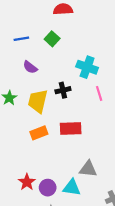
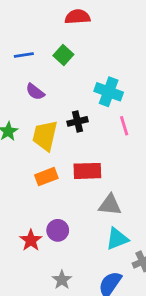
gray triangle: (88, 169) -> (110, 205), moved
purple circle: (48, 188) -> (58, 230), moved
cyan triangle: (72, 188) -> (117, 239), moved, turned -30

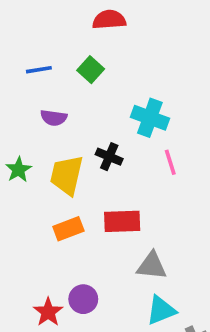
purple semicircle: (35, 92) -> (54, 118), turned -30
black cross: (77, 121) -> (109, 157), turned 36

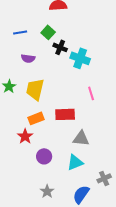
black cross: (109, 157) -> (60, 47), moved
pink line: (170, 162) -> (91, 93), moved
cyan triangle: (161, 310) -> (75, 162), moved
red star: (48, 312) -> (25, 136), moved

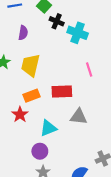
purple semicircle: (28, 58) -> (23, 33), turned -88
purple circle: (44, 156) -> (40, 151), moved
cyan triangle: (75, 162) -> (48, 128), moved

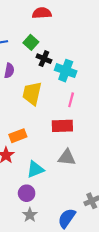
yellow trapezoid: (30, 65) -> (32, 93), moved
pink line: (89, 69) -> (71, 100), moved, turned 32
red rectangle: (62, 91) -> (62, 126), moved

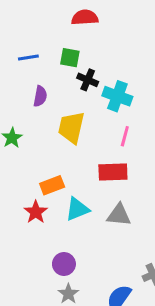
green square: (31, 42) -> (70, 58), turned -32
cyan triangle: (35, 169) -> (77, 209), moved

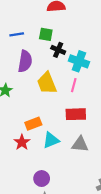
purple semicircle: (40, 96) -> (25, 61), size x1.5
yellow trapezoid: (71, 127) -> (47, 83), turned -35
pink line: (125, 136) -> (74, 85), moved

